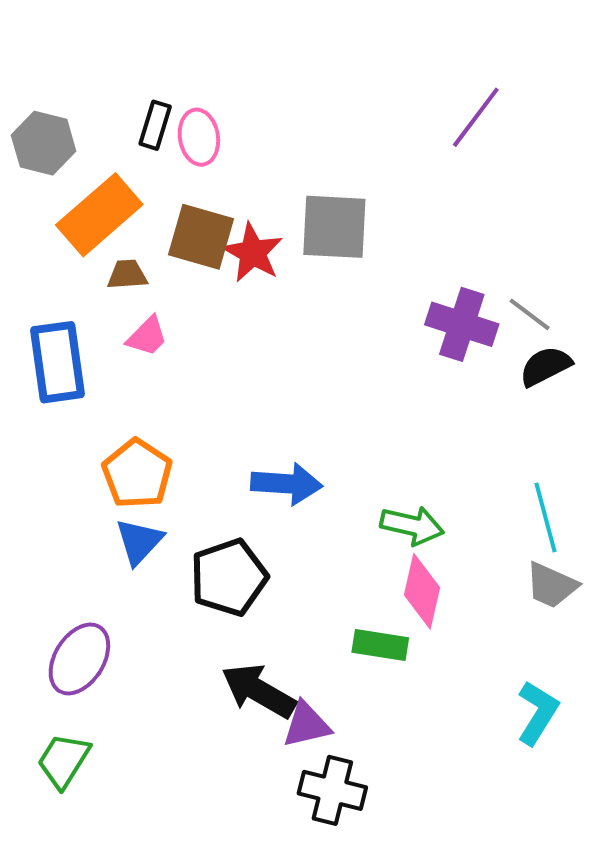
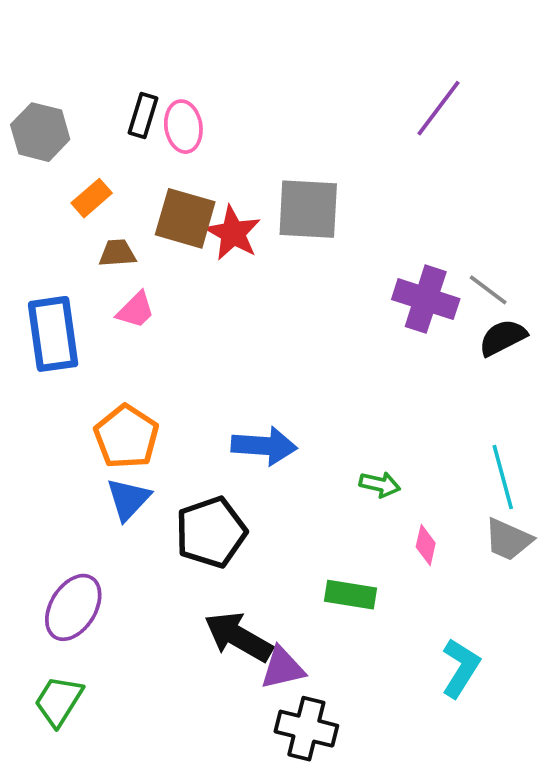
orange rectangle: (99, 215) -> (92, 198), size x0.5
green arrow: (412, 526) -> (380, 484), size x0.7
pink diamond: (422, 591) -> (426, 545), moved, size x0.6
cyan L-shape: (538, 713) -> (461, 668), moved

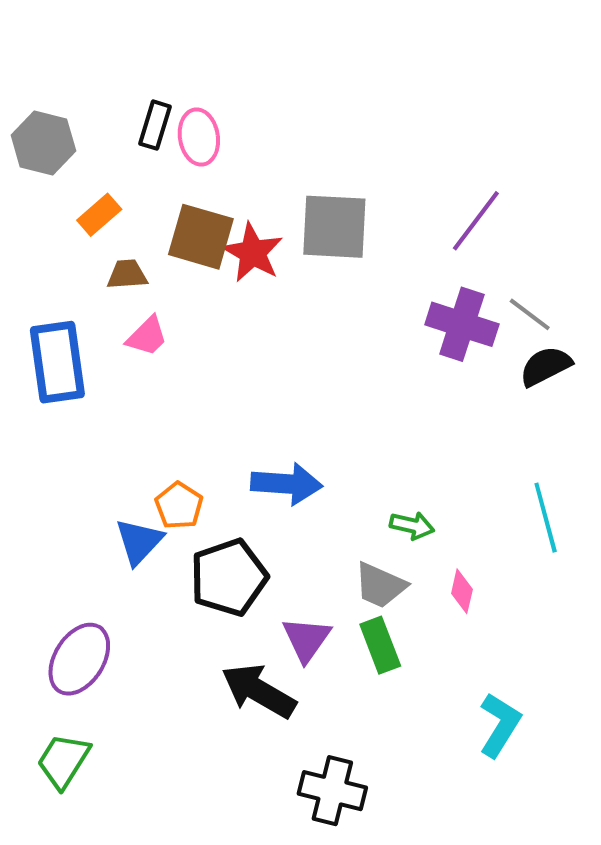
purple line: (439, 108) -> (476, 221), moved
orange pentagon: (126, 437) -> (179, 506), moved, size x0.7
gray trapezoid: (508, 540) -> (380, 585), moved
green rectangle: (350, 595) -> (380, 645), turned 60
purple triangle: (283, 668) -> (306, 639), moved, turned -42

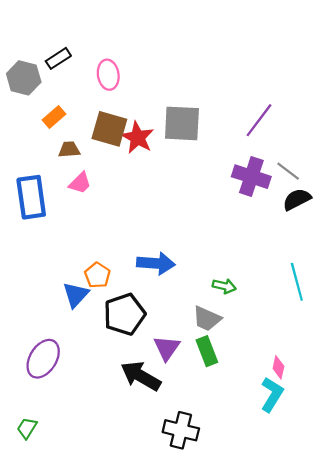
black rectangle: (155, 125) -> (58, 58), moved, turned 40
pink diamond: (462, 591) -> (278, 367), moved
green trapezoid: (63, 761) -> (27, 428), moved, size x0.7

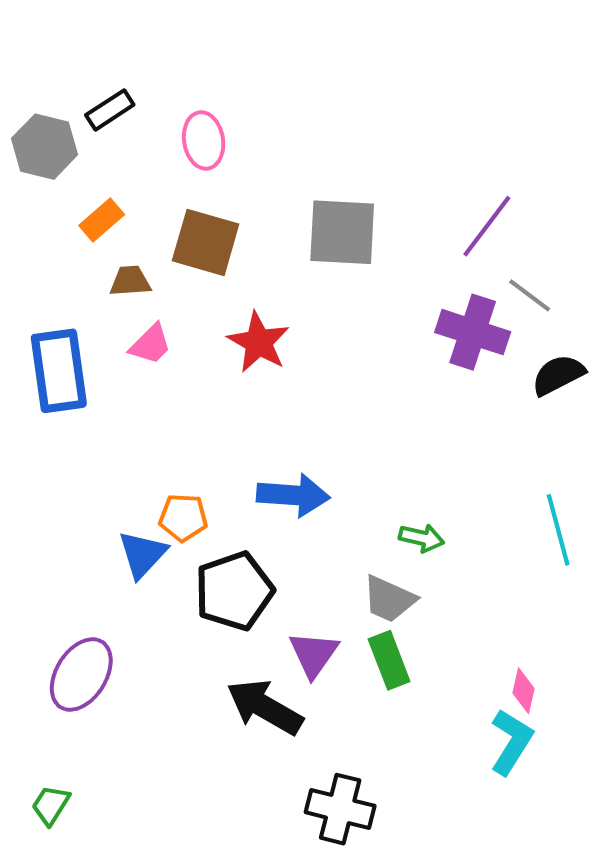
red star: (137, 138) -> (259, 342), moved
gray line: (288, 171) -> (530, 295), moved
orange pentagon: (97, 275) -> (183, 518), turned -30

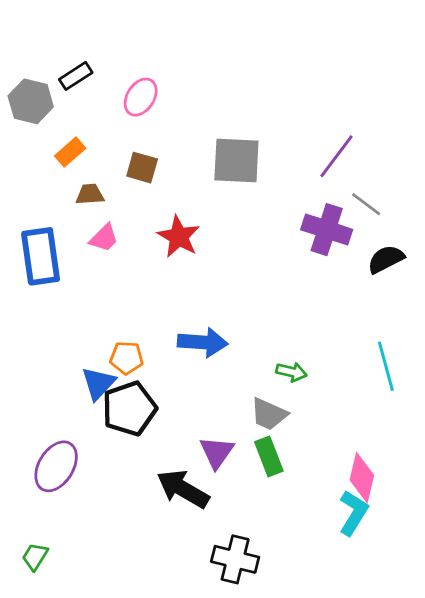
pink ellipse: (204, 140) -> (141, 97), turned 42
brown square: (206, 242) -> (142, 168), size x0.7
black pentagon: (234, 591) -> (129, 409), moved
pink diamond: (524, 691) -> (362, 478), size x1.6

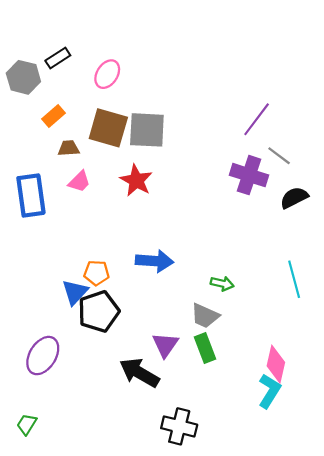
gray square: (236, 160) -> (147, 130), moved
brown square: (142, 168) -> (108, 128), size x1.6

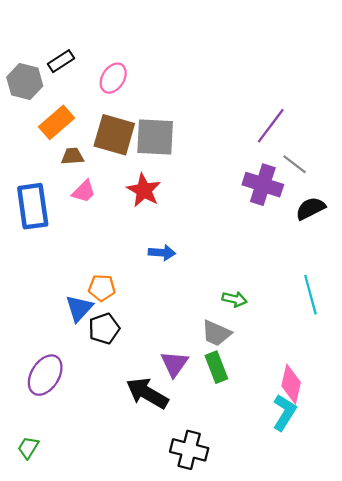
orange rectangle: (54, 116) -> (57, 122), size x1.4
blue arrow: (154, 261) -> (162, 253), moved, size x0.7
black pentagon: (99, 311) -> (104, 329), size x0.7

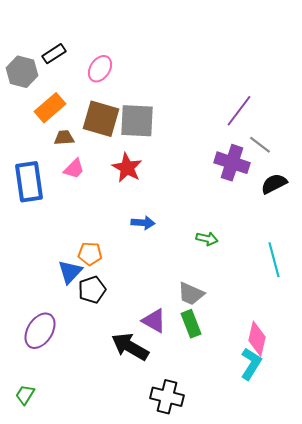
green arrow: (234, 299) -> (207, 239), moved
purple triangle: (174, 364) -> (154, 321), turned -36

